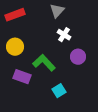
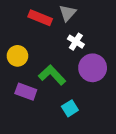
red rectangle: (15, 15) -> (40, 18), moved, turned 42
purple circle: (78, 57) -> (93, 68), size x1.5

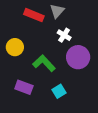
purple rectangle: (26, 92) -> (24, 87), moved

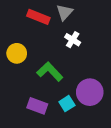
purple circle: (78, 57) -> (90, 92), moved
purple rectangle: (24, 87) -> (37, 106), moved

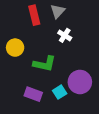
red rectangle: (38, 17) -> (34, 15), turned 54
green L-shape: (50, 72) -> (44, 64), turned 145

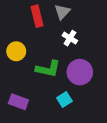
purple circle: (80, 82) -> (80, 72), moved
purple rectangle: (33, 94) -> (18, 102), moved

